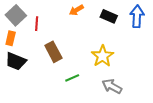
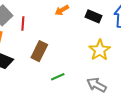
brown rectangle: (53, 52) -> (39, 51), turned 54
yellow star: (102, 56) -> (100, 50), moved

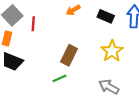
brown rectangle: (39, 51) -> (69, 55), moved
green line: (58, 77) -> (60, 78), moved

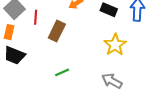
brown rectangle: (69, 55) -> (57, 31), moved

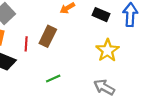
red line: (36, 17) -> (26, 44), moved

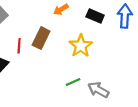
yellow star: (107, 50) -> (81, 46), moved
green line: (53, 79) -> (73, 82), moved

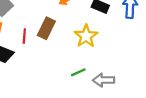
gray arrow: (98, 90) -> (104, 80), turned -30

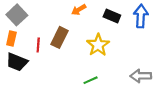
gray arrow: (104, 80) -> (141, 76), moved

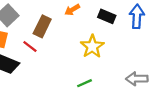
brown rectangle: (60, 37) -> (42, 26), moved
red line: (38, 45) -> (30, 46), turned -56

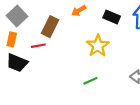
red line: (30, 46) -> (38, 46), turned -48

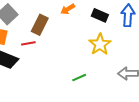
yellow star: (98, 46) -> (100, 44), moved

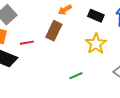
brown rectangle: (40, 25) -> (54, 31), moved

